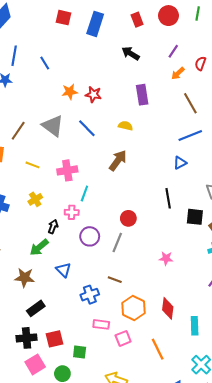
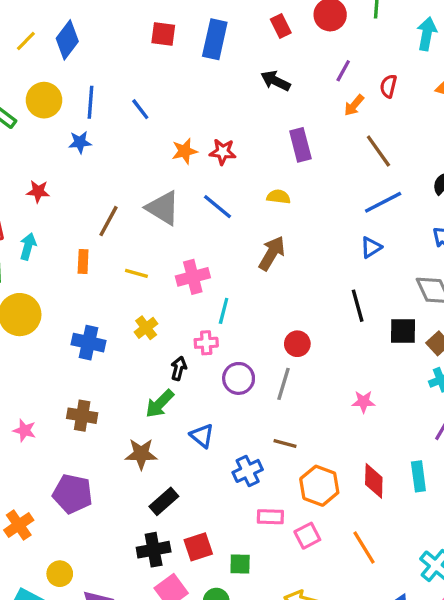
cyan rectangle: (195, 326) -> (418, 476), moved

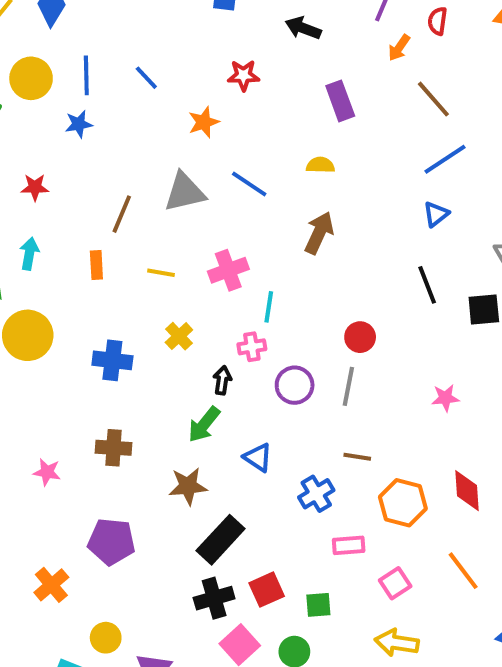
red star: (223, 152) -> (243, 75), moved
gray triangle: (163, 208) -> (185, 192), turned -39
black rectangle: (164, 501) -> (221, 540), size x1.4
pink square: (307, 536) -> (395, 583), moved

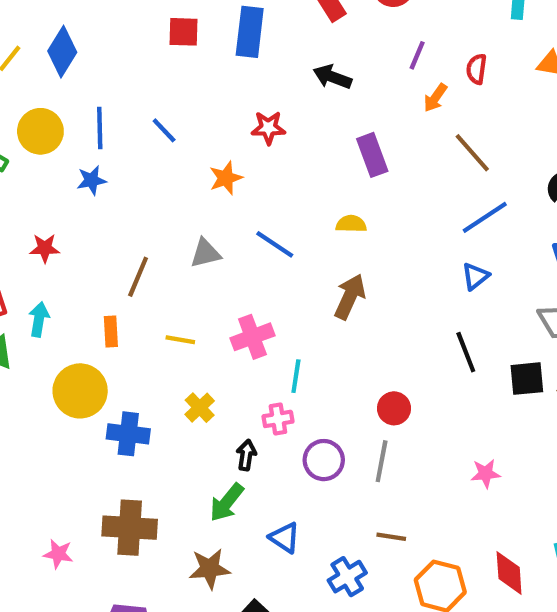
gray triangle: (185, 192) -> (205, 253), size x0.7
yellow circle: (28, 335) -> (80, 391), moved
brown cross: (114, 448) -> (130, 528), size x1.4

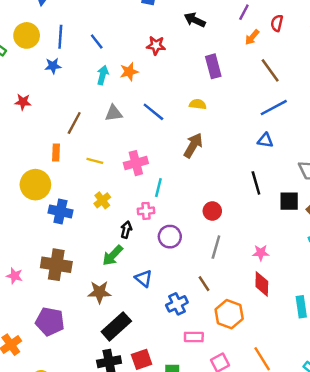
blue triangle: (475, 276) -> (265, 140), turned 42
cyan arrow: (39, 319) -> (103, 75), moved
gray line: (382, 461) -> (216, 247), moved
brown line: (391, 537) -> (204, 284), turned 42
red diamond: (509, 573) -> (262, 284), moved

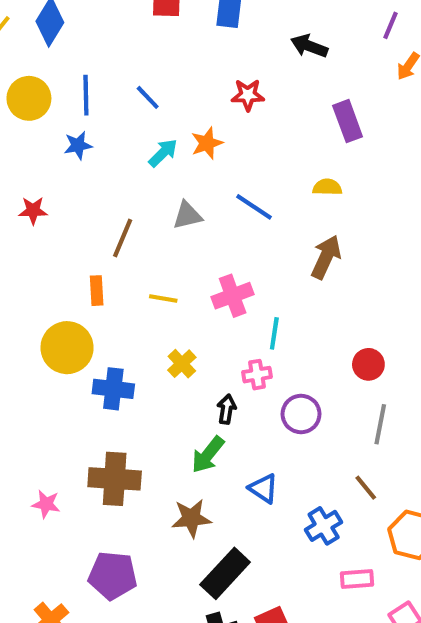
cyan arrow: (103, 75) -> (163, 153), turned 36

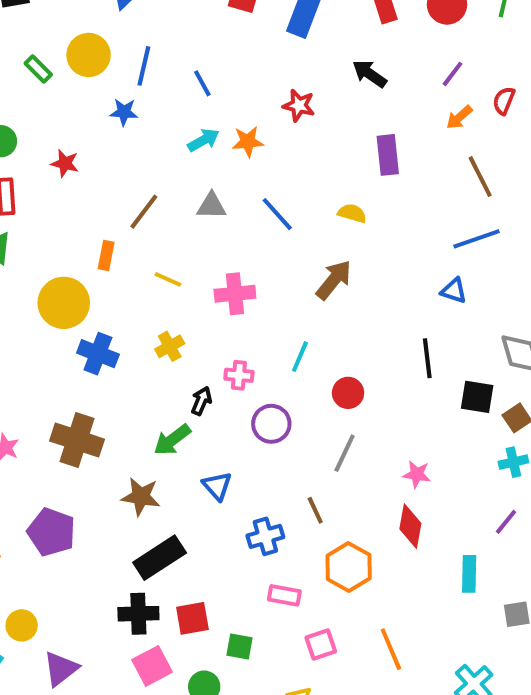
cyan line: (274, 333) -> (300, 357), moved

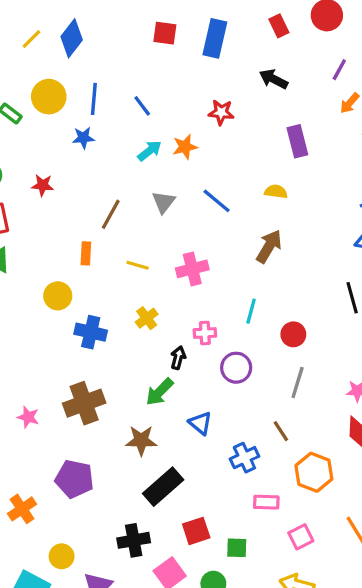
gray triangle: (211, 206) -> (164, 202), turned -45
yellow circle: (64, 303) -> (58, 296), size x0.7
brown cross: (77, 440) -> (84, 403), turned -30
black cross: (138, 614) -> (134, 540), moved

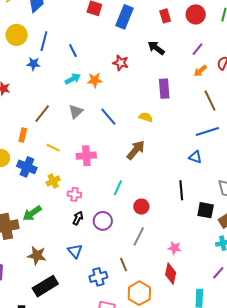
blue cross: (91, 332) -> (27, 167), moved
pink cross: (205, 333) -> (74, 194), moved
black arrow: (178, 358) -> (78, 218), moved
green arrow: (159, 392) -> (32, 213), moved

